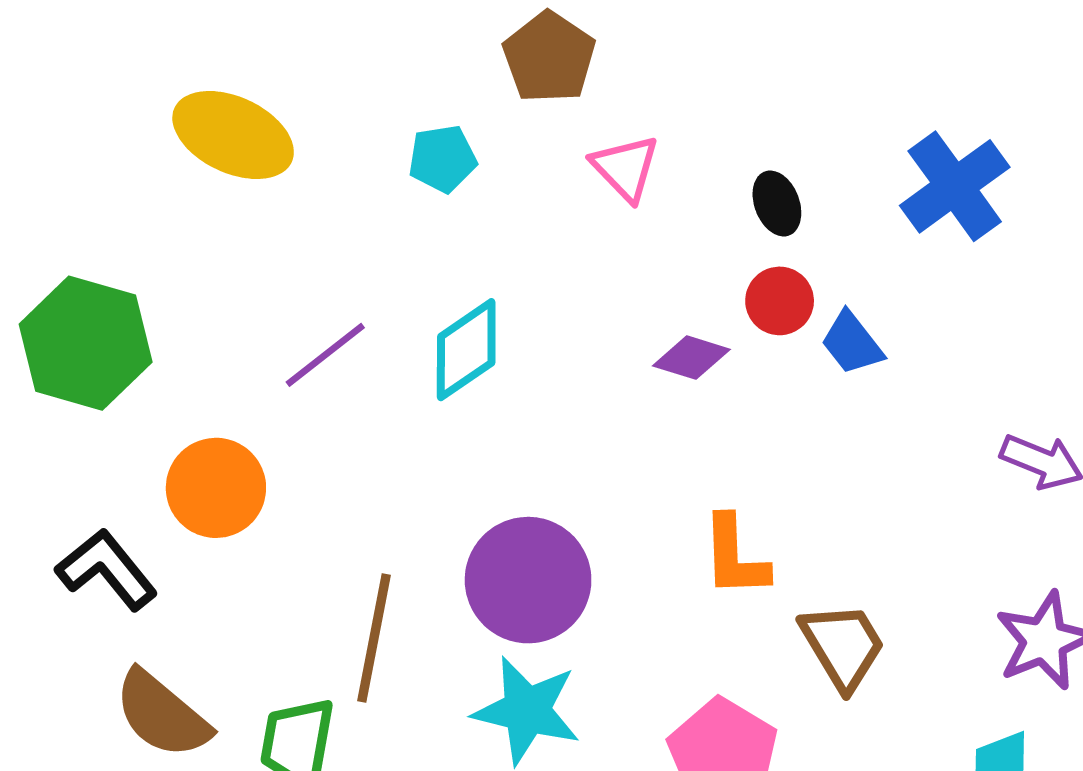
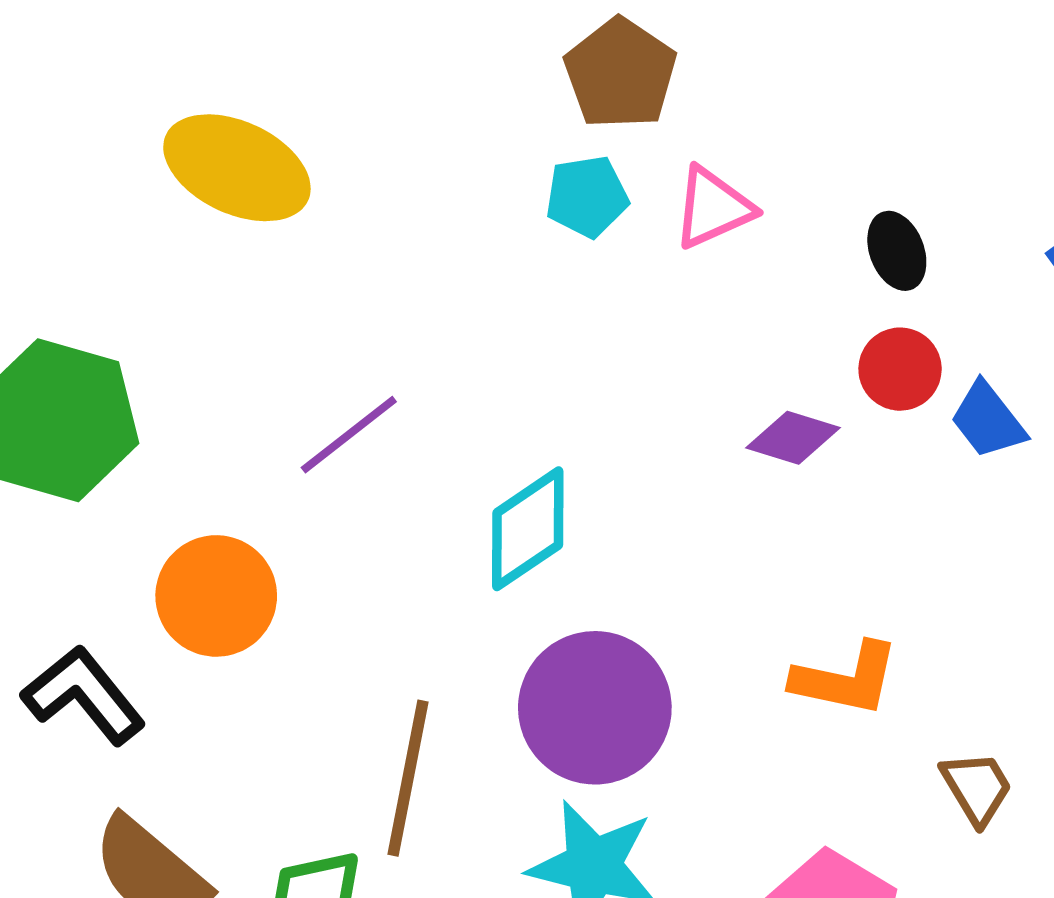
cyan pentagon: (442, 159) -> (587, 197), moved
pink triangle: (625, 168) -> (713, 208), turned 50
cyan diamond: (466, 350) -> (528, 529), moved
orange L-shape: (735, 556) -> (846, 679), turned -76
brown trapezoid: (843, 646) -> (977, 788), size x0.7

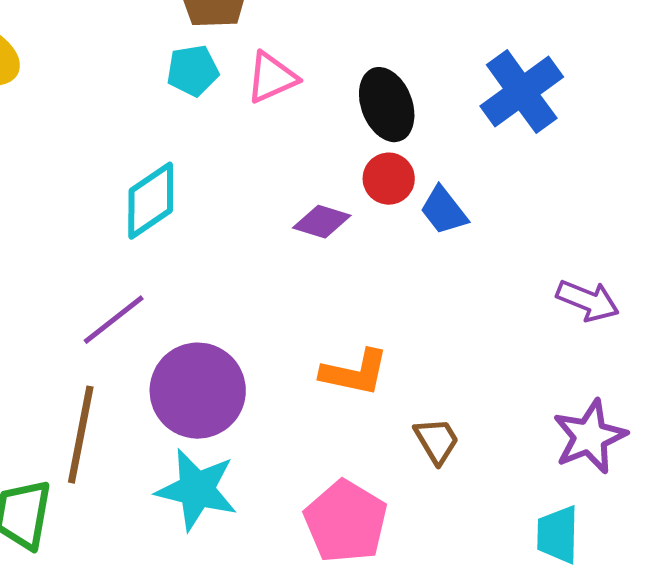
black ellipse: (897, 251) -> (387, 105), size x1.5
purple line: (349, 435) -> (114, 320), moved
cyan diamond: (528, 529) -> (151, 201), moved

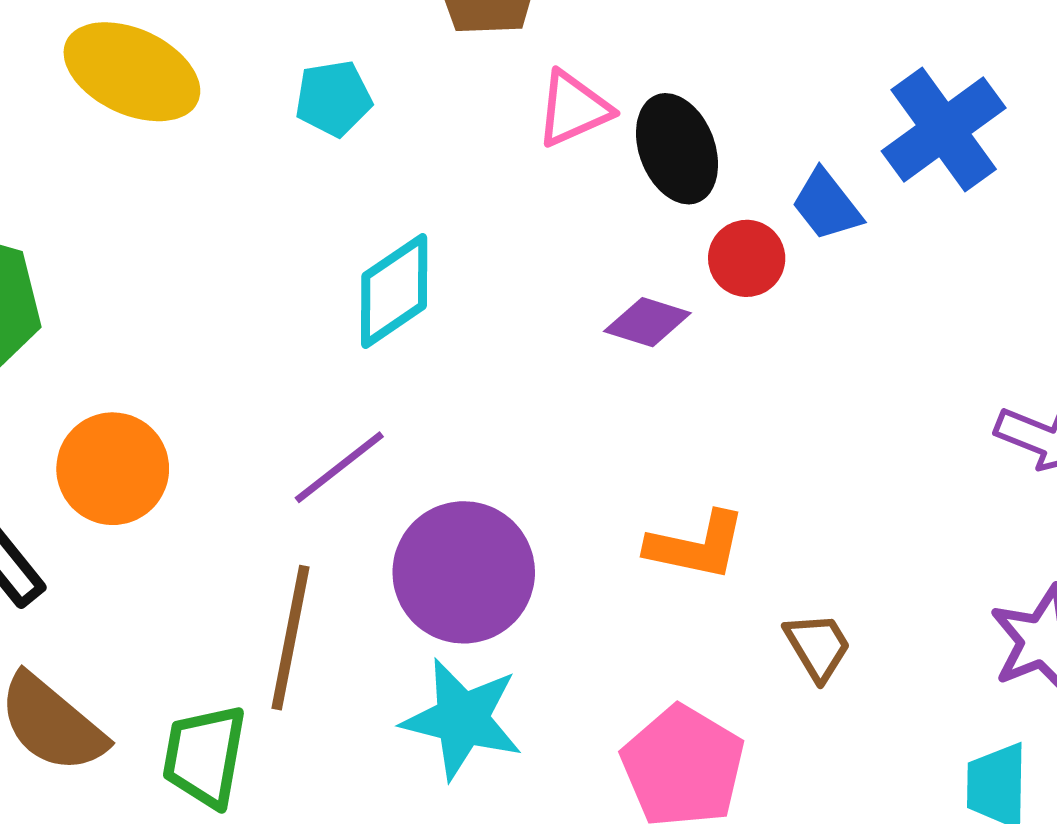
cyan pentagon: (193, 71) -> (333, 98), moved
black ellipse: (387, 105) -> (677, 149), moved
blue trapezoid: (444, 211) -> (827, 205), moved

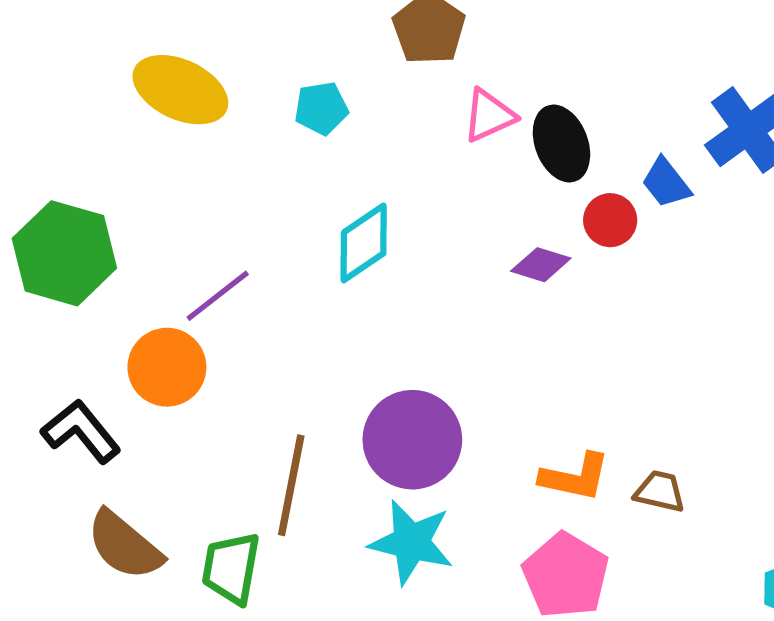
purple line: (339, 467) -> (218, 296), moved
orange L-shape: (696, 546) -> (575, 477), moved
brown trapezoid: (818, 646) -> (660, 491), turned -46

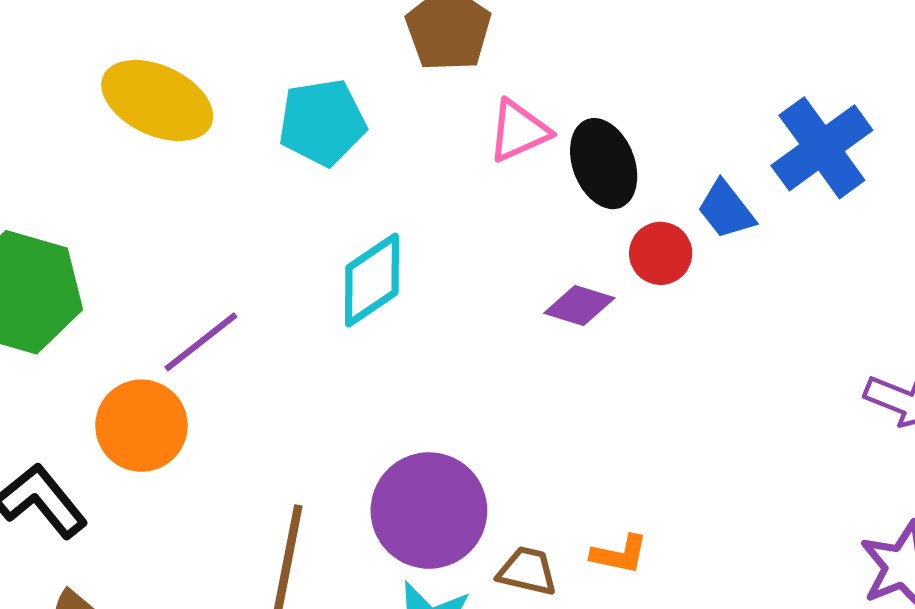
cyan pentagon: (321, 108) -> (322, 122), size x1.4
orange L-shape: (575, 477) -> (619, 554), size x0.7
brown trapezoid: (660, 491) -> (527, 571), moved

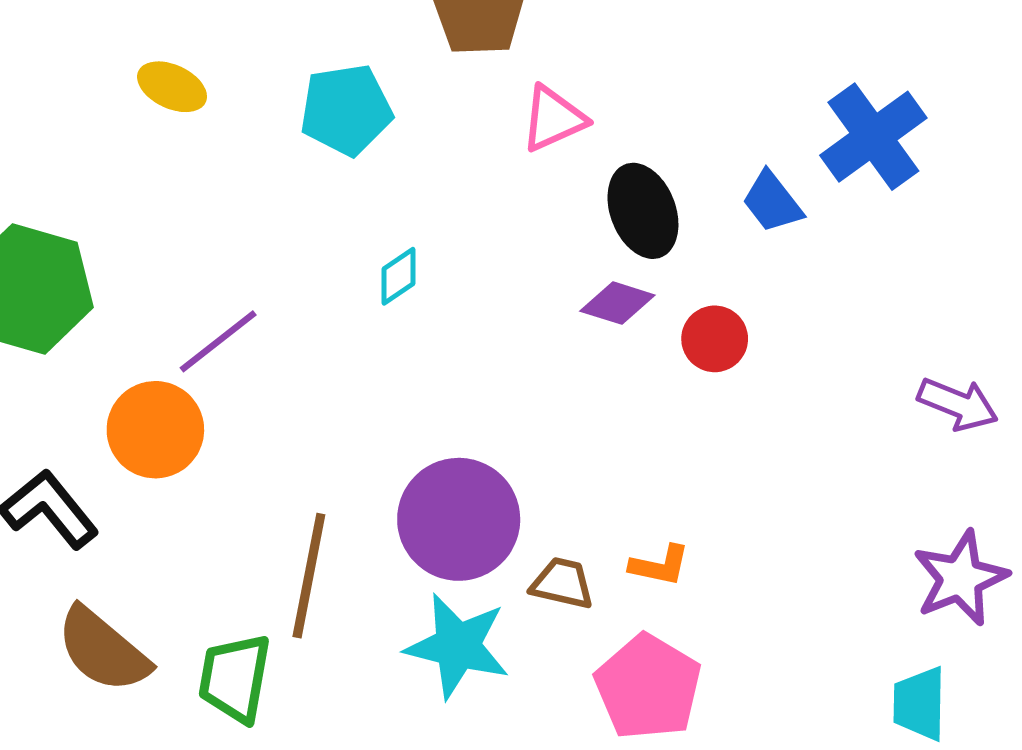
yellow ellipse: (157, 101) -> (172, 87), size x0.6
black ellipse: (604, 164) -> (643, 211), moved
red circle: (661, 253) -> (715, 339), moved
cyan diamond: (372, 280) -> (399, 276), size x0.6

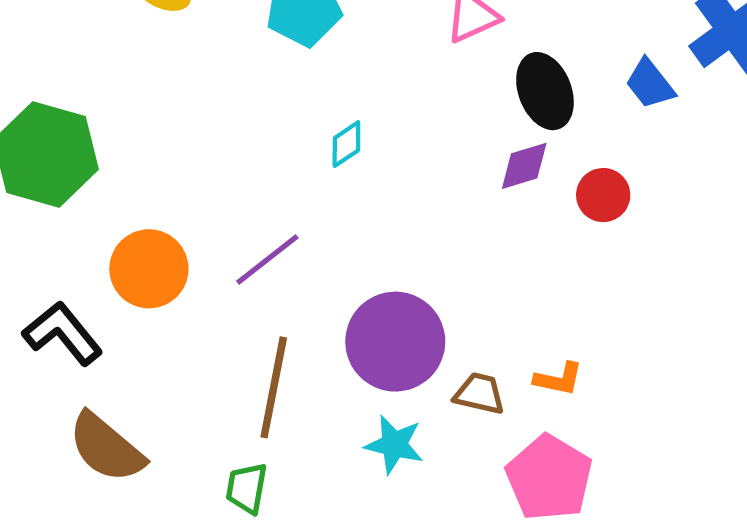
purple diamond: (617, 303) -> (524, 166), turned -34
purple line: (218, 341) -> (267, 259), moved
cyan star: (457, 646) -> (394, 445), size x0.7
green trapezoid: (235, 678) -> (247, 488), moved, size x0.7

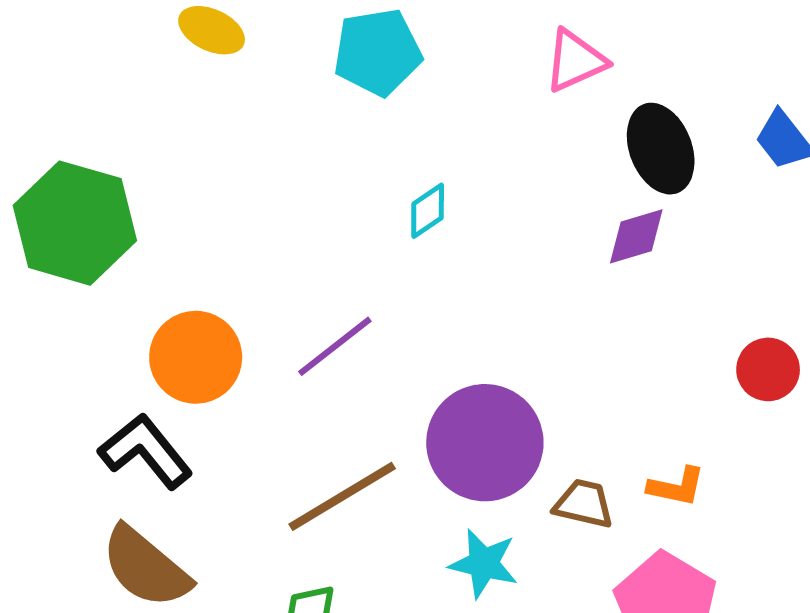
red circle: (603, 195) -> (768, 369), moved
black L-shape: (63, 333) -> (146, 451), moved
brown line: (274, 387) -> (342, 496), turned 48

